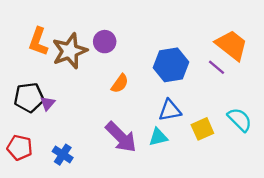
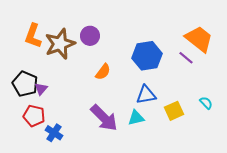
black pentagon: (29, 97) -> (25, 84), turned 30
cyan semicircle: (240, 120) -> (206, 103), size x0.6
red pentagon: (20, 148) -> (34, 116), moved

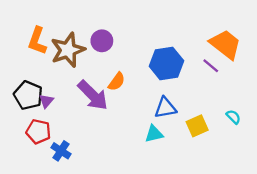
purple arrow: (104, 118) -> (93, 95), moved

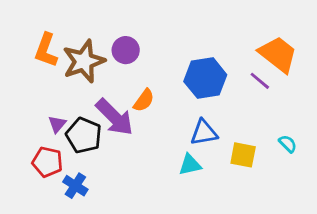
black pentagon: (28, 95) -> (84, 135), moved
yellow square: (197, 126) -> (243, 155), turned 35

